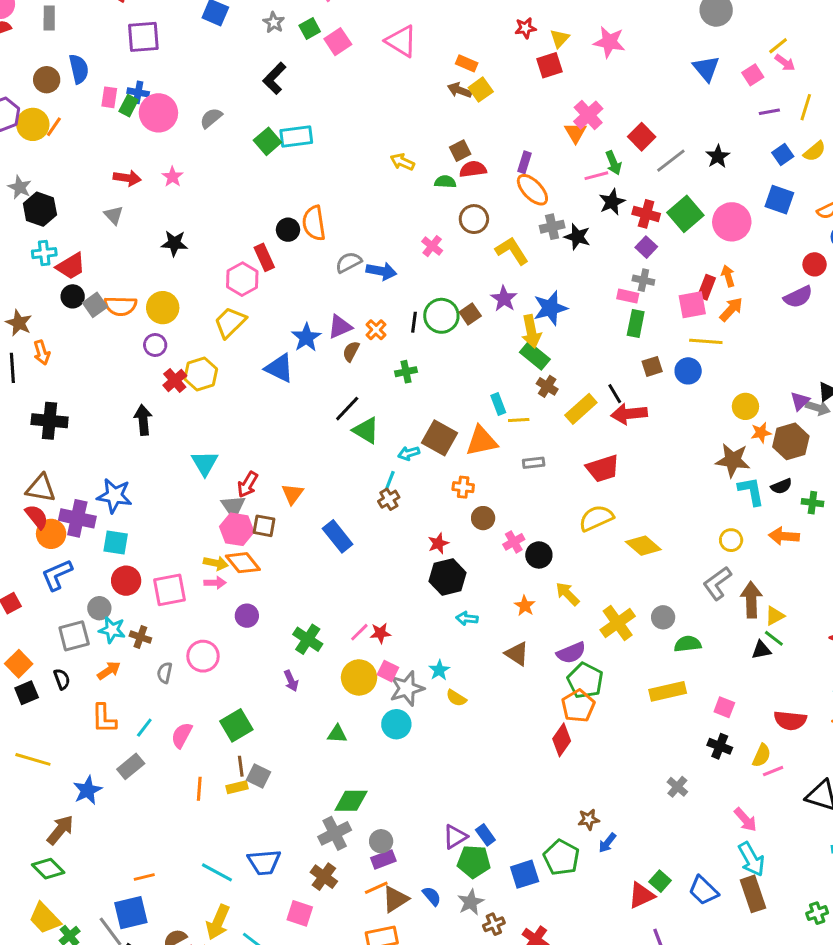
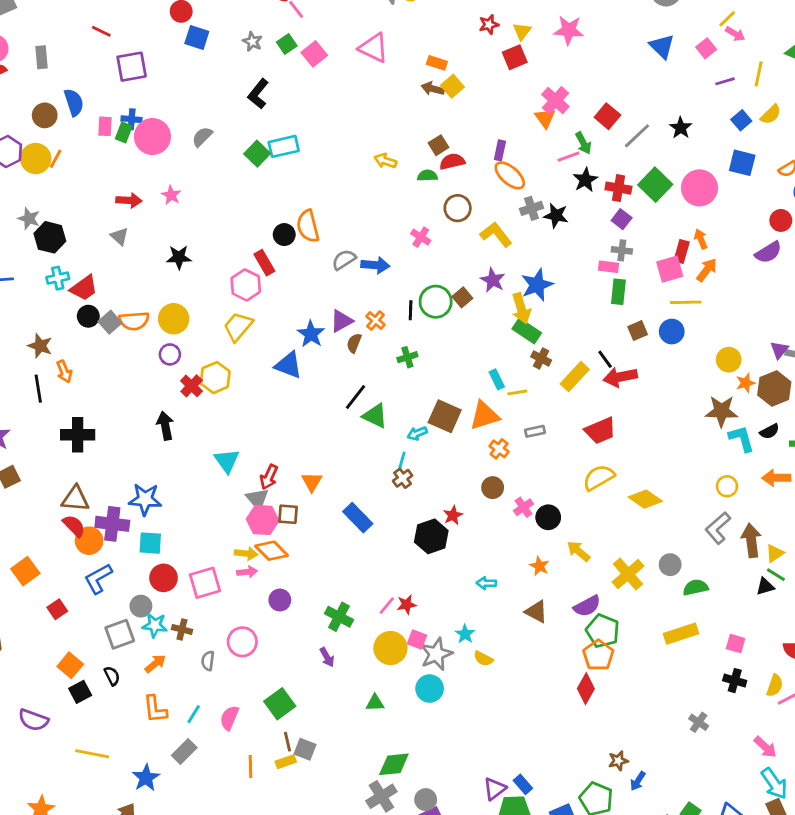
orange cross: (463, 487) -> (499, 449), moved, turned 36
black hexagon: (448, 577) -> (431, 536), moved

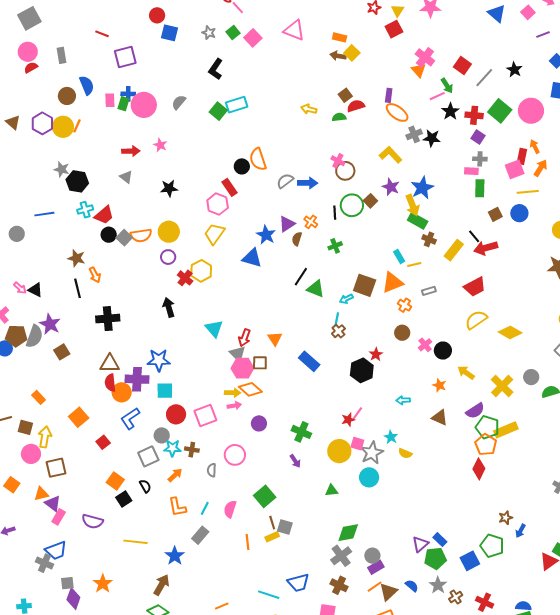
brown circle: (458, 208) -> (345, 171), moved
red semicircle: (74, 526) -> (110, 383), turned -138
pink line: (387, 606) -> (357, 413), moved
yellow rectangle: (681, 634) -> (506, 430), moved

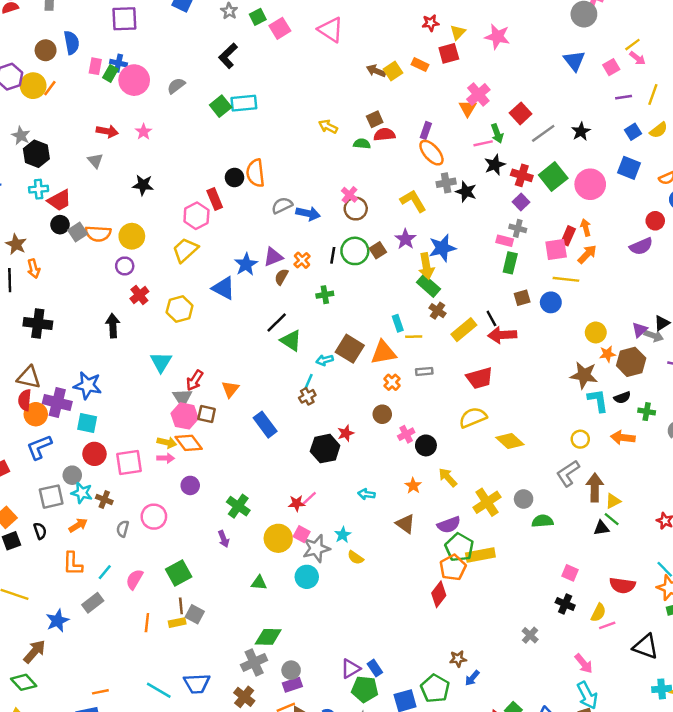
orange rectangle: (340, 37) -> (420, 65), moved
yellow hexagon: (201, 271) -> (180, 309), moved

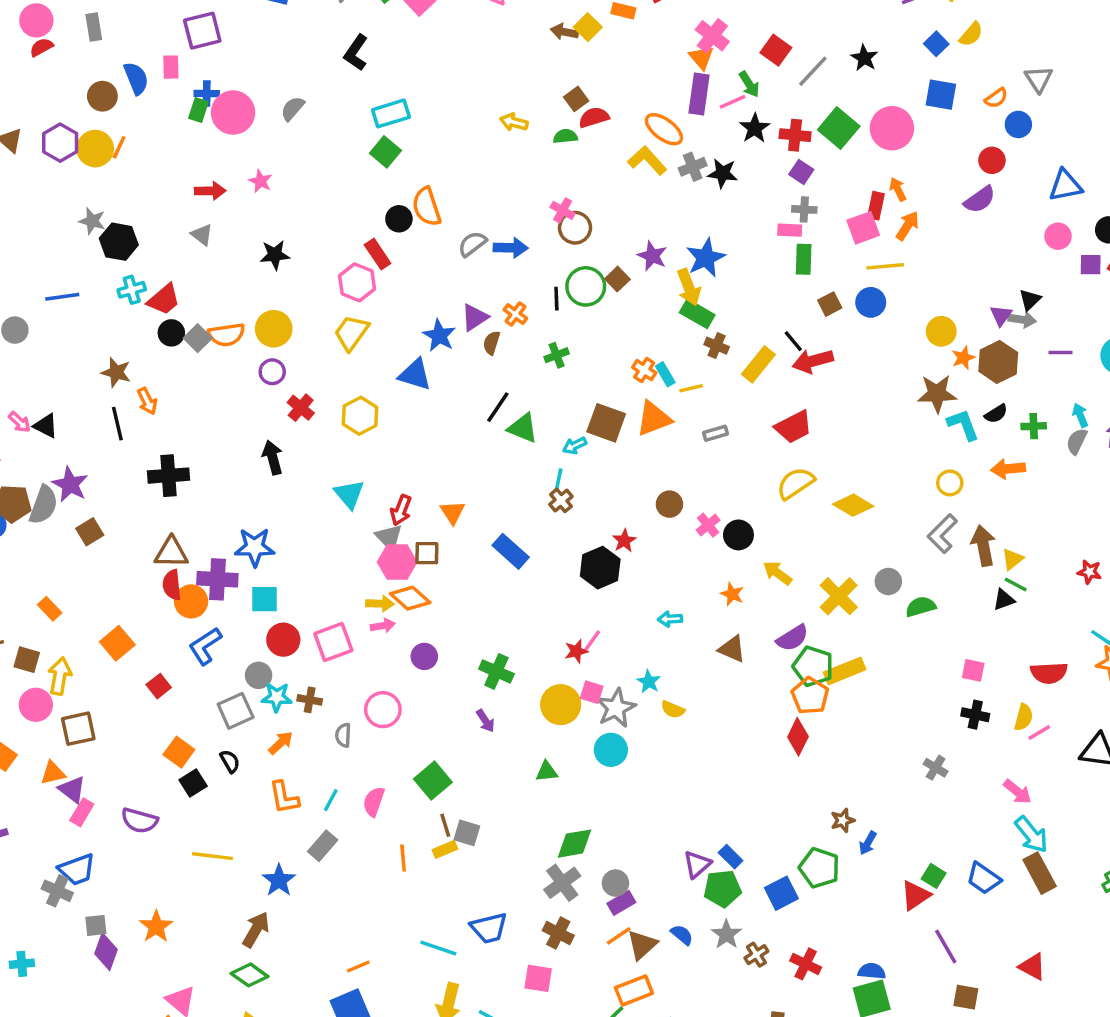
pink rectangle: (95, 66) -> (171, 67), moved
green square: (221, 106) -> (385, 152), moved
purple rectangle: (426, 130) -> (699, 94), moved, size x1.6
yellow L-shape: (413, 201) -> (647, 160), moved
orange cross: (392, 382) -> (644, 370), moved

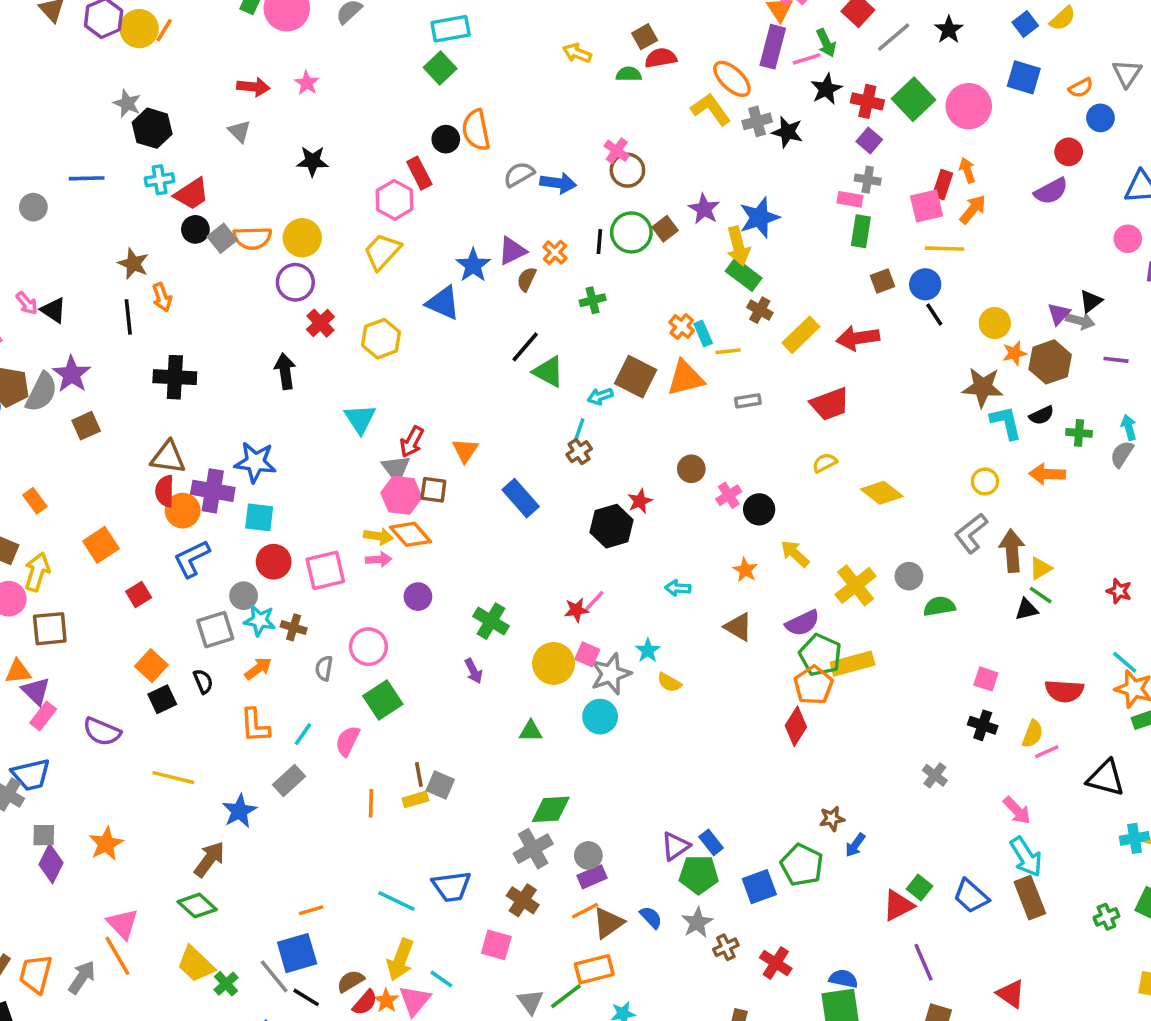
black line: (793, 341) -> (934, 314), moved
purple circle: (272, 372) -> (295, 282), size x1.4
yellow semicircle: (795, 483) -> (825, 463), size x0.6
green square: (433, 781) -> (383, 700), moved

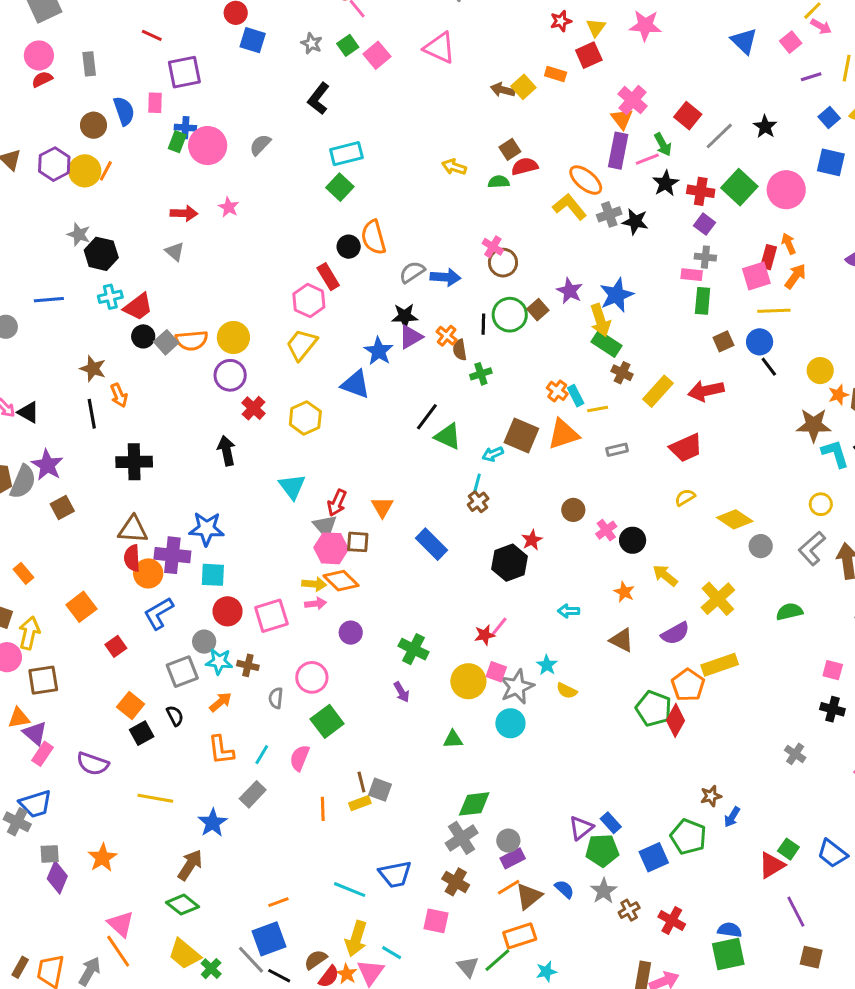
black star: (312, 161) -> (405, 316), moved
brown semicircle: (527, 279) -> (460, 350), moved, turned -30
gray circle: (909, 576) -> (761, 546), moved
green pentagon: (820, 655) -> (654, 708), moved

